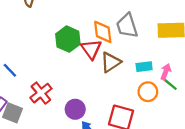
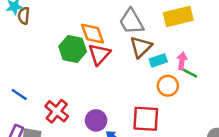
orange diamond: (103, 32) -> (93, 34), moved
red triangle: (91, 49) -> (99, 54), turned 30
brown triangle: (111, 62) -> (141, 47), moved

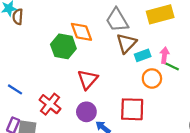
red triangle: (99, 54) -> (88, 79), moved

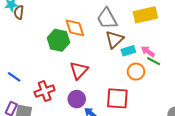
pink arrow: (164, 55) -> (148, 51), turned -64
red cross: (50, 104) -> (45, 91), turned 30

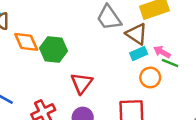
orange diamond: (75, 28) -> (26, 42), moved
brown triangle: (114, 39) -> (136, 34), moved, turned -36

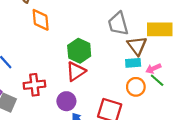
green hexagon: (54, 50) -> (79, 51), moved
pink arrow: (162, 52) -> (153, 68), turned -72

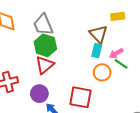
gray trapezoid: (118, 24) -> (43, 25), moved
yellow rectangle: (160, 29) -> (118, 16), size x0.6
cyan rectangle: (133, 63) -> (97, 51), turned -64

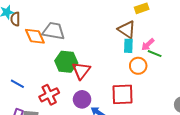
gray trapezoid: (43, 25) -> (54, 31), moved, turned 135
green hexagon: (45, 45) -> (66, 62), moved

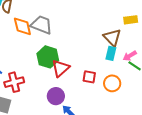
orange circle: (138, 66) -> (112, 83), moved
red square: (122, 94) -> (89, 77), moved, size x0.6
red cross: (49, 95) -> (14, 82), moved

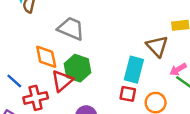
orange diamond: (22, 26) -> (46, 57), moved
cyan rectangle: (111, 53) -> (134, 70), moved, size x1.5
red triangle: (60, 68) -> (62, 81), moved

